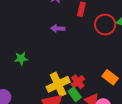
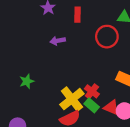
red circle: (105, 25) -> (107, 37), moved

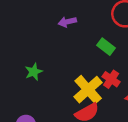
green rectangle: (92, 105) -> (106, 47), moved

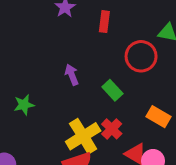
purple arrow: (67, 22) -> (72, 75), moved, turned 72

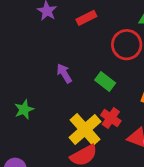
red rectangle: (104, 22) -> (86, 18), turned 66

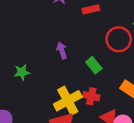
red cross: (111, 118) -> (91, 96), turned -35

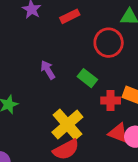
red cross: (91, 96) -> (111, 101), moved

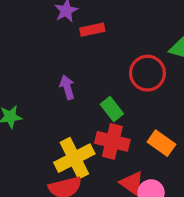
red rectangle: (70, 16) -> (92, 30), moved
red cross: (111, 101) -> (112, 141), moved, size x1.4

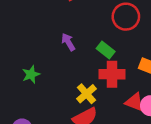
yellow cross: (74, 158) -> (87, 94), size x0.7

